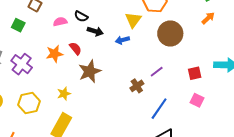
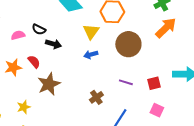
orange arrow: (208, 18) -> (166, 28), size x1.6
blue arrow: (122, 40) -> (91, 55), moved
purple line: (157, 72) -> (126, 82), moved, turned 56

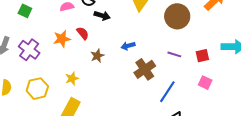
blue arrow: (91, 55) -> (128, 46), moved
brown star: (49, 84) -> (97, 56), size x0.6
brown cross: (96, 97) -> (145, 69), size x1.5

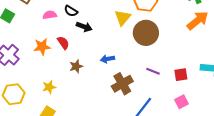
brown circle: (177, 16) -> (146, 33), moved
pink square: (205, 83) -> (181, 102), turned 32

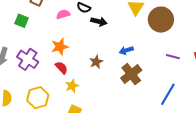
red semicircle: (63, 43) -> (61, 68), moved
brown cross: (122, 84) -> (131, 74), moved

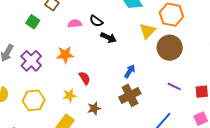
blue arrow: (126, 50) -> (130, 71), turned 128
brown star: (96, 62) -> (94, 108), moved
red semicircle: (61, 68) -> (85, 78), moved

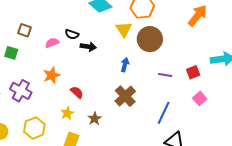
blue arrow: (130, 71) -> (125, 65), moved

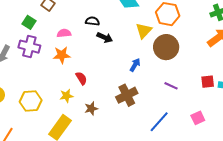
black semicircle: (72, 34) -> (92, 21), turned 152
pink semicircle: (52, 43) -> (64, 33), moved
red square: (193, 72) -> (208, 82), moved
purple cross: (21, 91) -> (29, 47), moved, turned -30

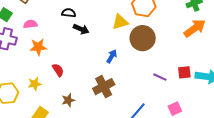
yellow triangle: (144, 31) -> (120, 22), turned 30
pink semicircle: (64, 33) -> (30, 24), moved
purple line: (171, 86) -> (160, 77), moved
yellow star: (66, 96) -> (35, 84), moved

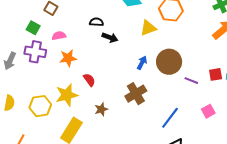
brown circle: (143, 38) -> (169, 62), moved
yellow star: (35, 84) -> (67, 95), size x1.6

